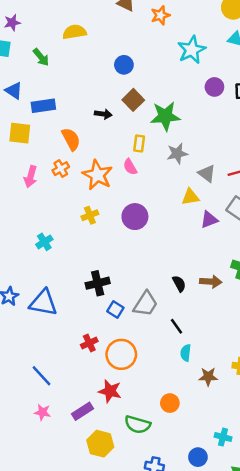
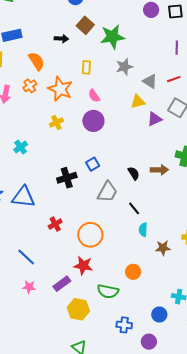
yellow rectangle: (139, 144) -> (86, 67), moved
pink semicircle: (130, 167) -> (94, 96), moved
blue square: (115, 310) -> (93, 164), moved, turned 32
red cross: (89, 343) -> (55, 224), moved

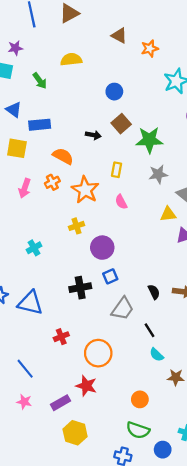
orange semicircle: (36, 61) -> (63, 156), turned -36
purple circle: (93, 121) -> (102, 248), moved
cyan semicircle: (143, 230) -> (157, 355), turned -56
green semicircle: (108, 291) -> (138, 430), moved

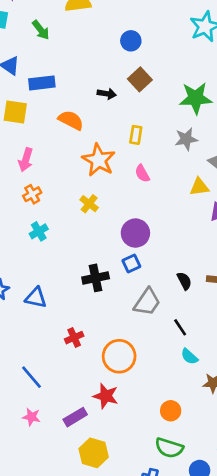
green star: (149, 140) -> (196, 98), moved
orange cross: (52, 182) -> (32, 194), moved
yellow cross: (76, 226) -> (89, 204), turned -32
purple circle: (102, 248) -> (135, 233), moved
blue triangle: (30, 303) -> (36, 298), size x0.7

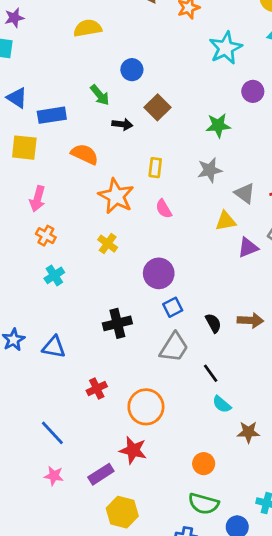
green arrow: (41, 30) -> (100, 95), moved
blue circle: (131, 41) -> (132, 70), moved
green star: (196, 98) -> (218, 125), size x0.7
orange cross: (32, 194) -> (46, 236), turned -30
blue square: (131, 264) -> (173, 307), moved

